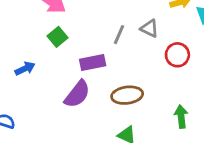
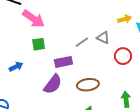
gray line: (119, 35) -> (82, 42), turned 32
green square: (57, 37) -> (39, 44), turned 32

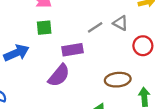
blue arrow: (16, 67) -> (16, 53), size x1.5
brown ellipse: (88, 85) -> (118, 80), moved

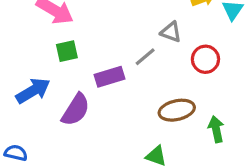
gray line: (95, 27) -> (145, 57), moved
purple semicircle: (59, 75) -> (76, 110), moved

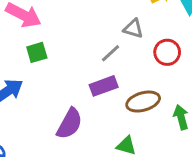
purple rectangle: (109, 77) -> (104, 86), moved
purple semicircle: (76, 110) -> (70, 124), moved

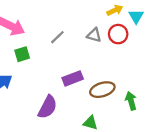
red circle: (167, 52) -> (118, 34), moved
gray line: (110, 53) -> (57, 37), moved

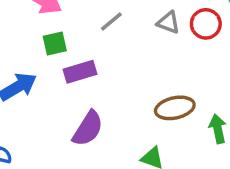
purple rectangle: (73, 78) -> (80, 72), moved

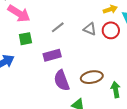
purple rectangle: (80, 72) -> (52, 55), moved
purple semicircle: (88, 129) -> (62, 80), moved, turned 125

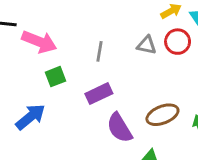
gray line: (58, 27) -> (99, 51), turned -32

